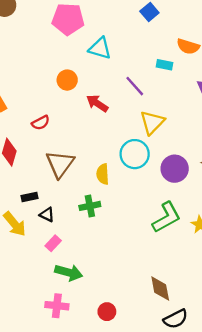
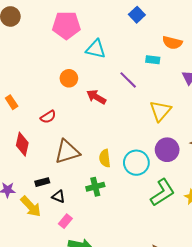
yellow triangle: (152, 122) -> (160, 111), moved
cyan circle: (135, 154) -> (136, 163), moved
brown triangle: (60, 164) -> (67, 152), turned 40

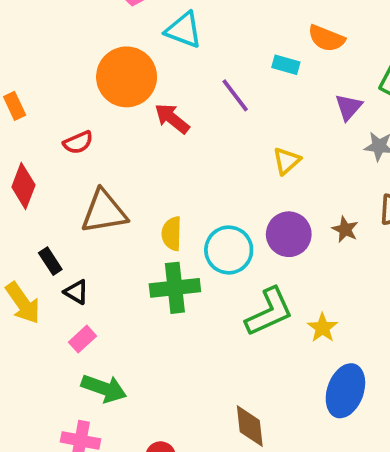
orange circle: (69, 78) -> (127, 77), size x1.8
yellow triangle: (160, 111) -> (287, 161), size x0.7
black rectangle: (42, 182) -> (50, 261), turned 64
green cross: (95, 187) -> (175, 288), moved, size x1.4

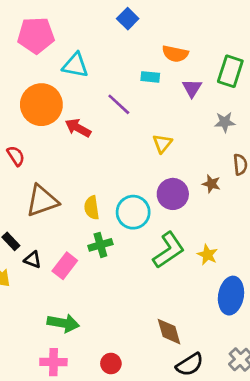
purple triangle: (349, 107) -> (192, 88), moved
red semicircle: (78, 142) -> (16, 156), turned -90
green cross: (175, 288) -> (100, 245), size x0.7
pink rectangle: (83, 339) -> (65, 266), moved, size x1.4

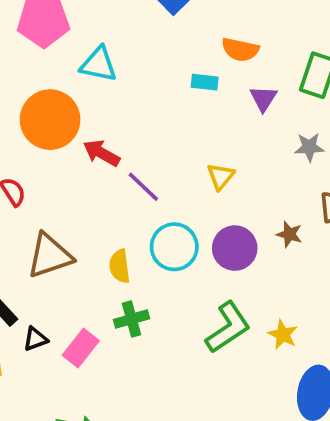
purple line: (119, 104) -> (143, 187), moved
cyan circle: (133, 212) -> (174, 247), moved
black triangle: (33, 260) -> (35, 339), turned -42

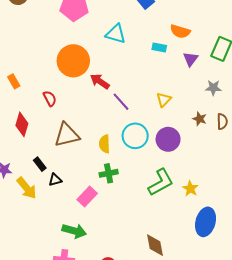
cyan triangle: (99, 64) -> (116, 34), moved
brown star: (289, 234) -> (200, 119), moved
pink rectangle: (81, 348) -> (87, 197), moved

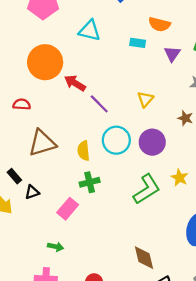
red semicircle: (50, 98) -> (22, 104), turned -56
yellow star: (190, 189) -> (179, 178), moved
green arrow: (74, 231) -> (56, 247), size x0.6

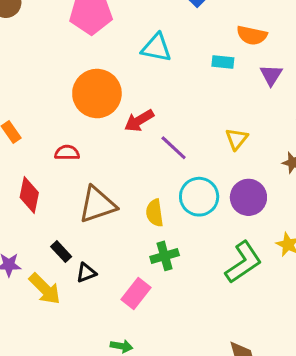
red arrow: (75, 83) -> (139, 121), turned -60

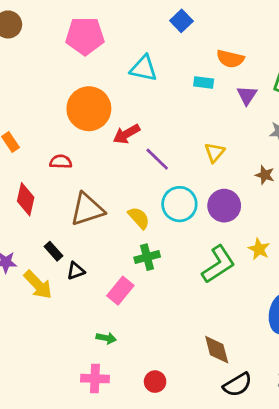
yellow semicircle: (155, 213) -> (139, 218), turned 145

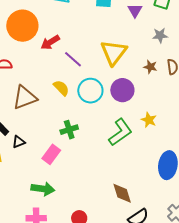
yellow triangle: (215, 152) -> (114, 52), size x1.8
yellow semicircle: (139, 218) -> (61, 88), moved
green arrow: (106, 338) -> (43, 189), size x1.6

